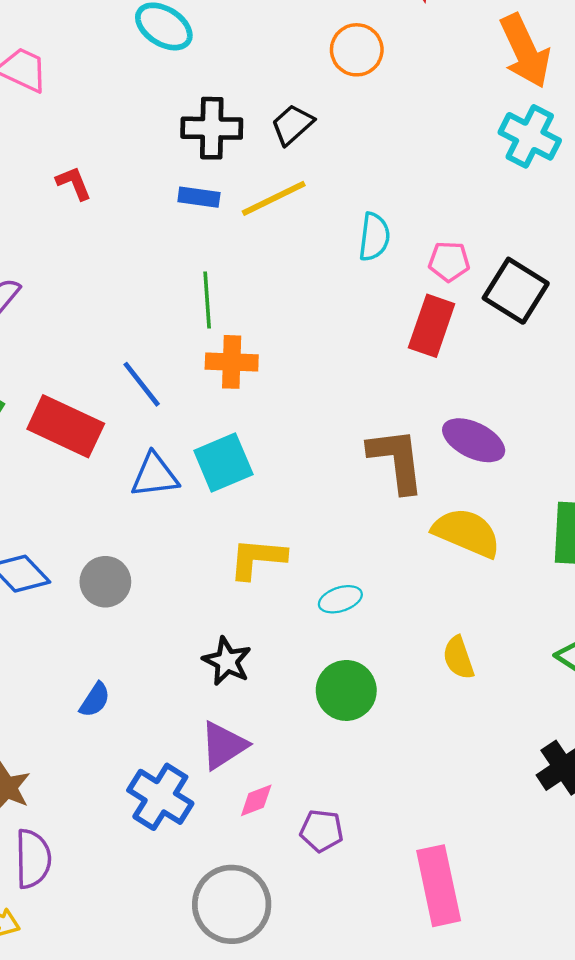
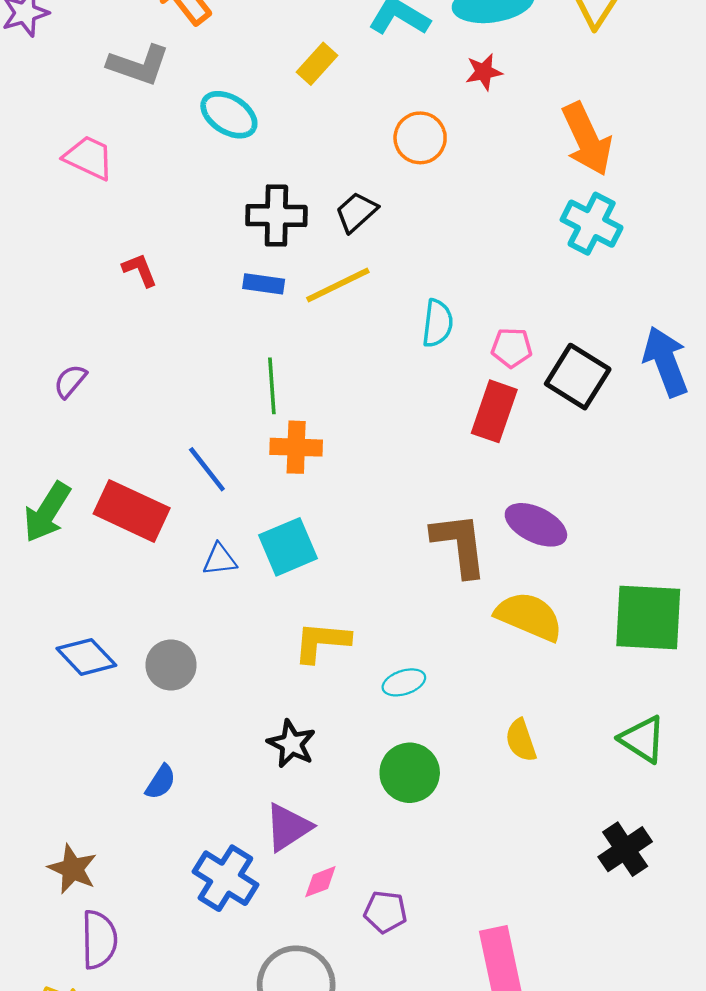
blue triangle: (154, 475) -> (220, 560), size x0.7

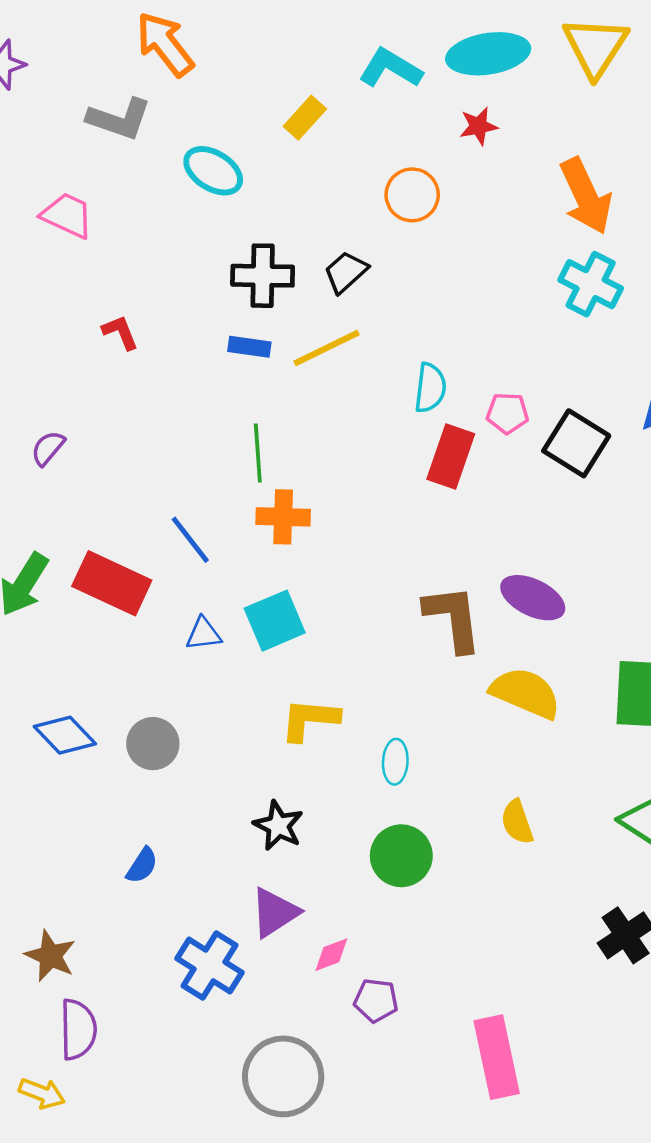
red rectangle: (494, 411) -> (451, 457), moved
cyan ellipse: (404, 682) -> (395, 762), turned -69
pink diamond: (320, 882) -> (331, 955), moved

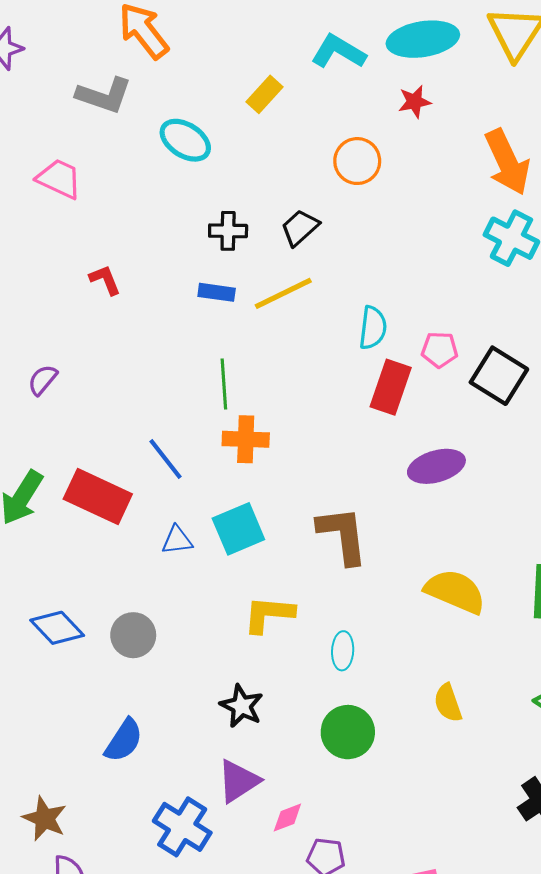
black cross: (263, 276) -> (228, 231), size x0.7
purple ellipse: (533, 598) -> (436, 466), moved, turned -42
brown L-shape: (453, 618) -> (343, 535), moved
blue semicircle: (142, 865) -> (124, 740), size x1.4

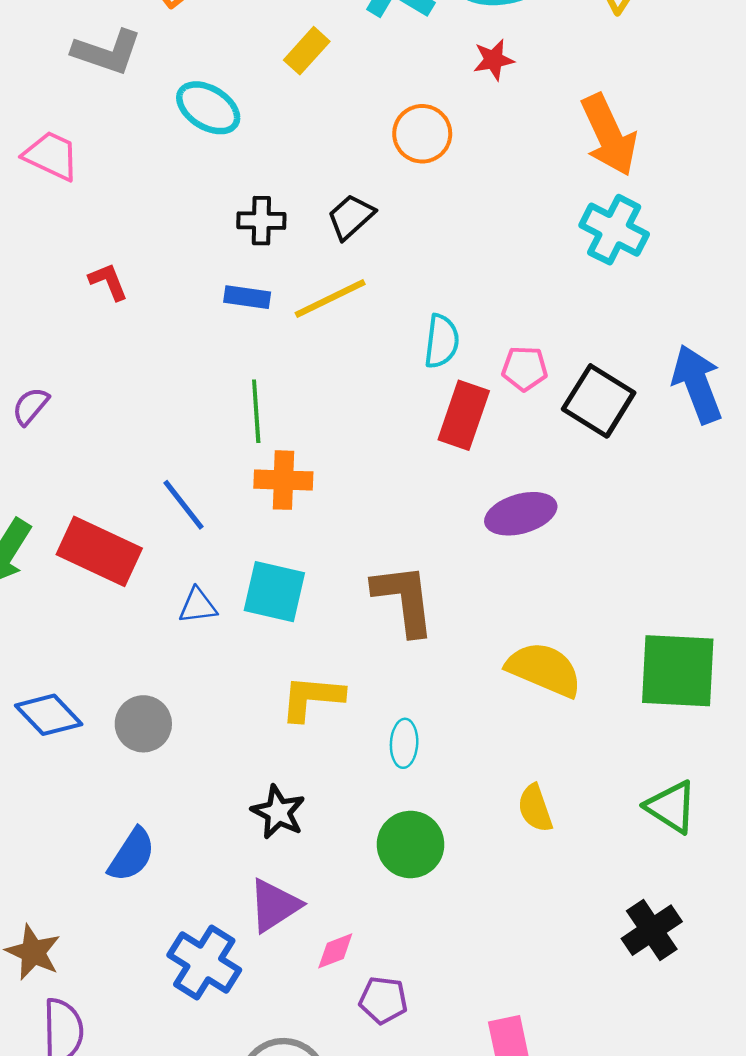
cyan square: (238, 529) -> (274, 592), turned 36

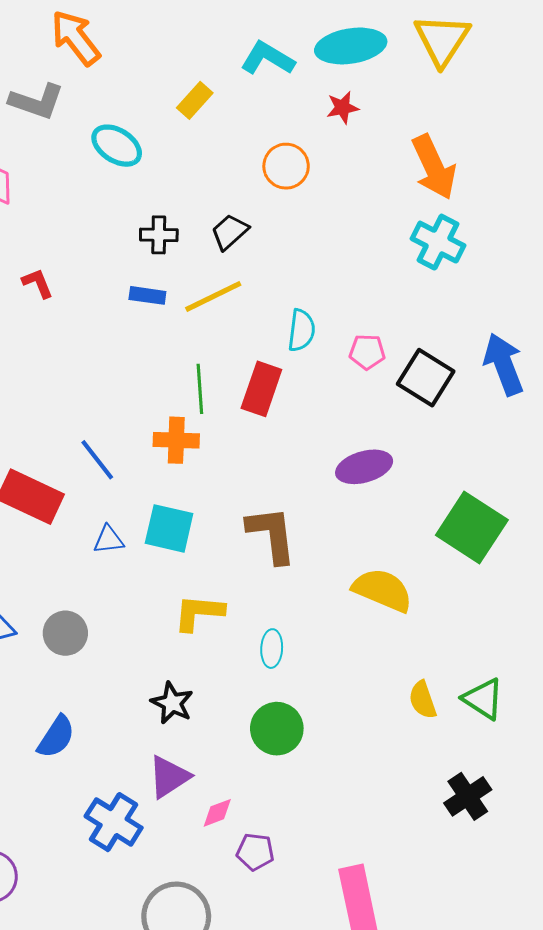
green line: (256, 411) -> (200, 389), moved
red rectangle: (464, 415) -> (261, 389), moved
green square: (678, 671) -> (472, 527), moved, turned 30
yellow semicircle: (535, 808) -> (423, 700), moved

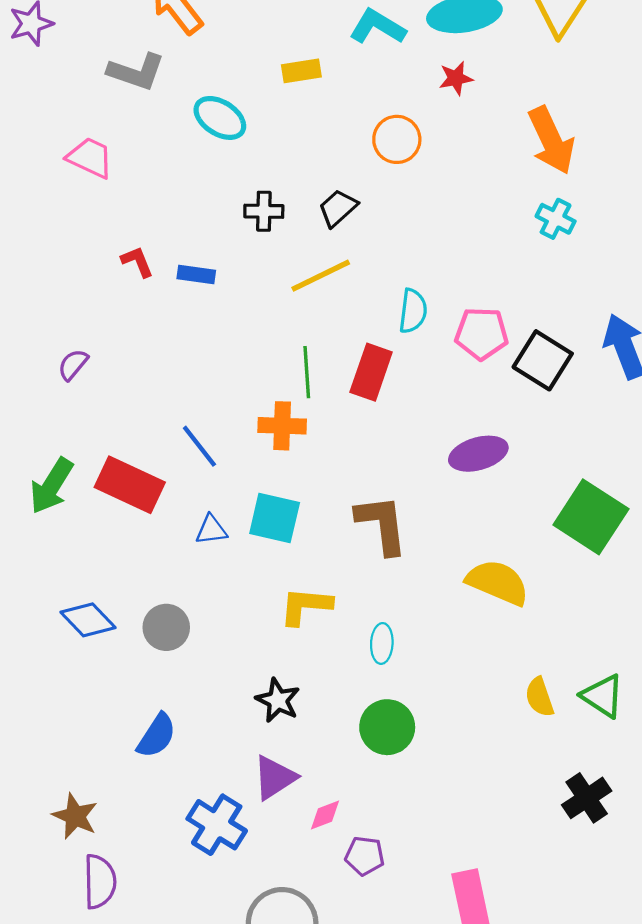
yellow rectangle: (195, 100) -> (301, 71), turned 39
cyan cross: (438, 242) -> (556, 219), size x0.7
blue rectangle: (147, 295) -> (196, 275), moved
pink pentagon: (367, 352) -> (482, 334), size x1.4

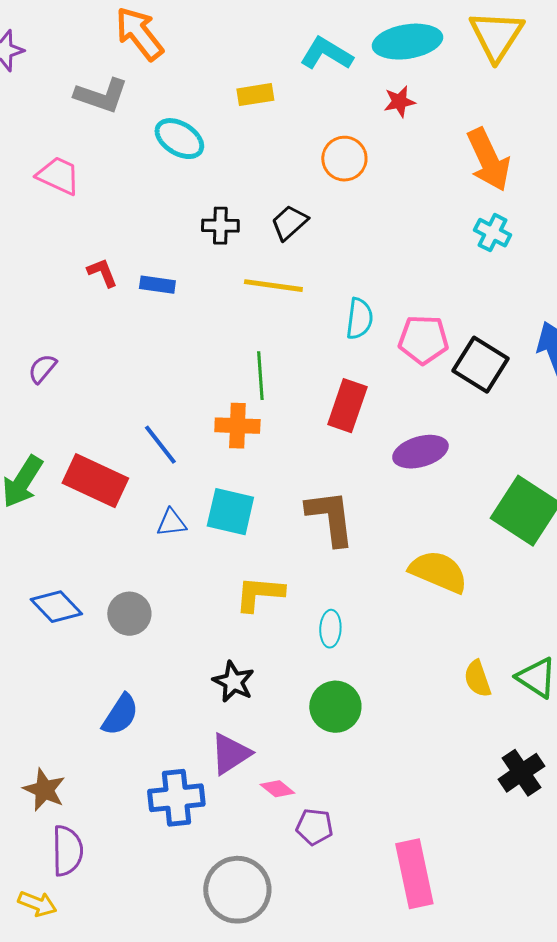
yellow line: (321, 276) -> (273, 286), turned 34
red rectangle: (371, 372) -> (347, 406), moved
pink diamond: (325, 815) -> (277, 789), turned 60
blue cross: (217, 825) -> (176, 798), turned -38

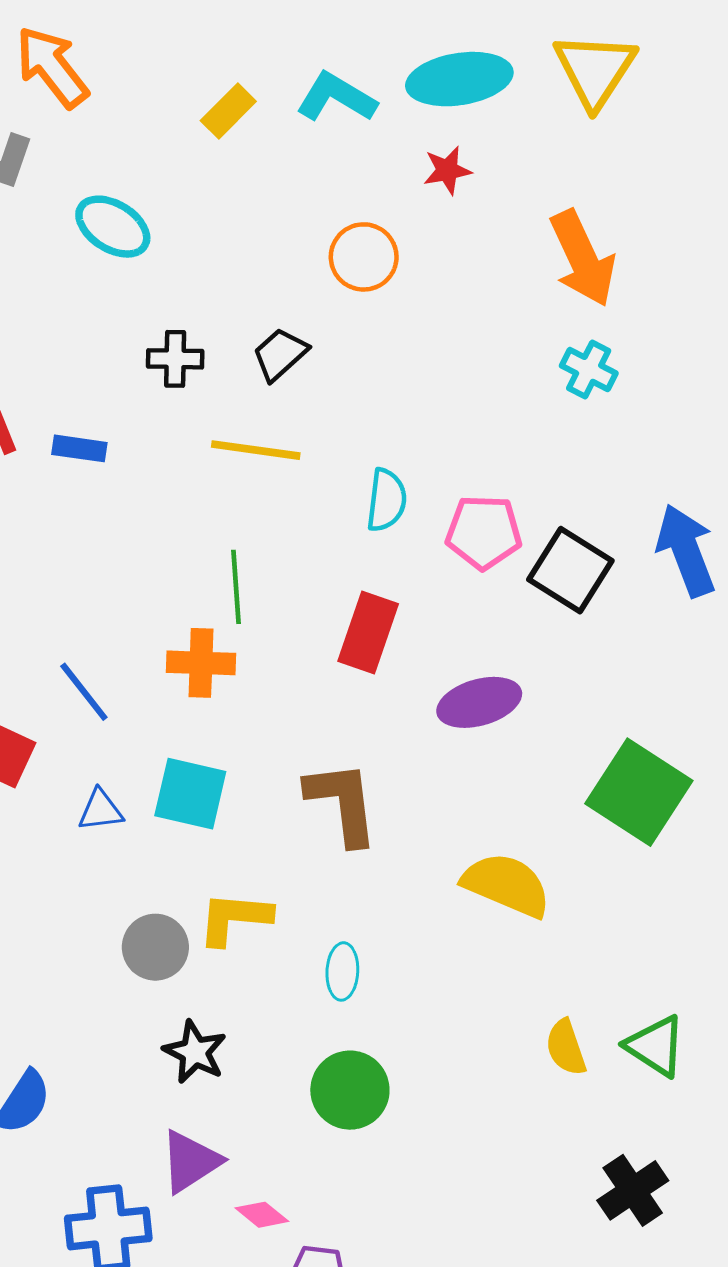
yellow rectangle: (255, 95) -> (228, 111), moved, turned -36
gray circle: (129, 614) -> (155, 947), moved

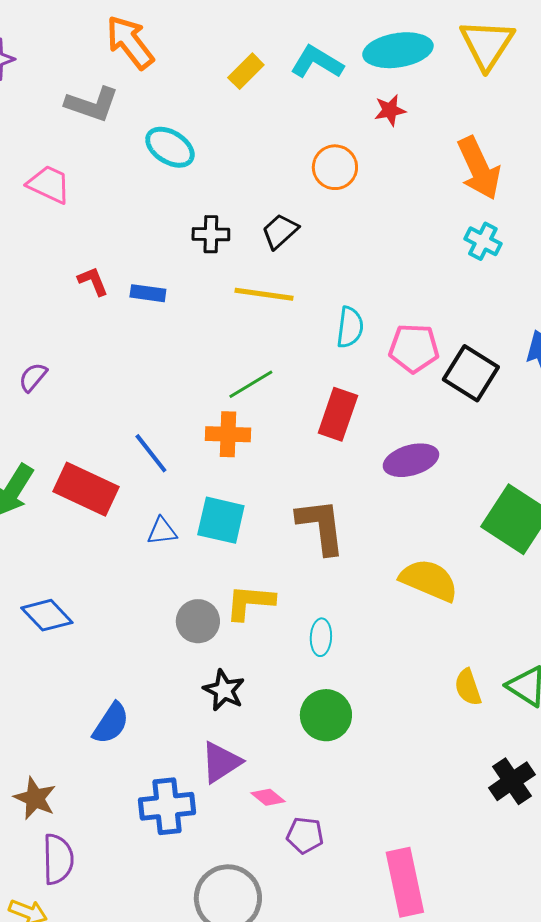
green line: (236, 587) -> (251, 384), turned 63

